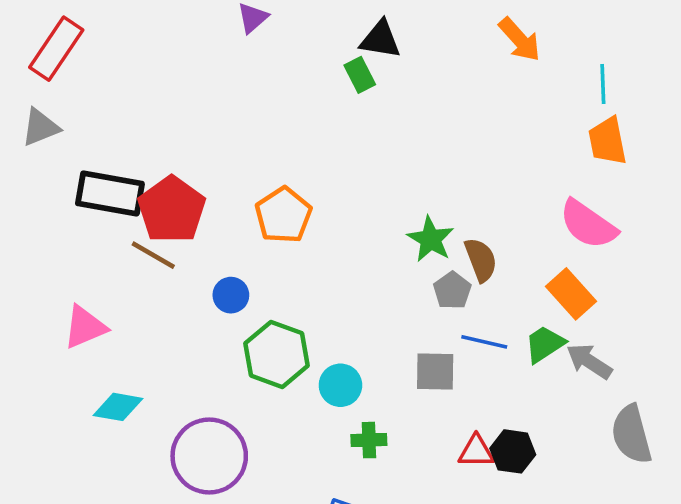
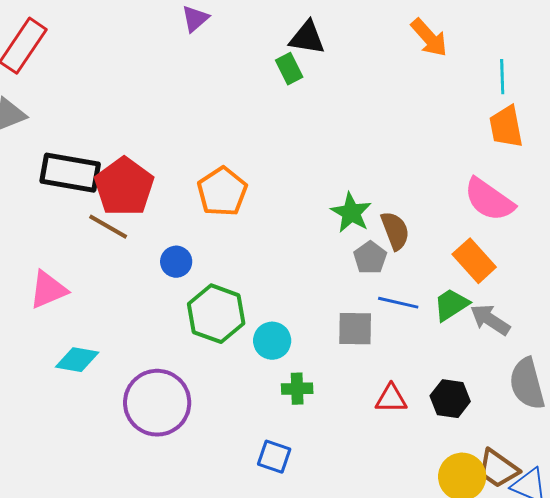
black hexagon: (513, 451) -> (450, 399), moved

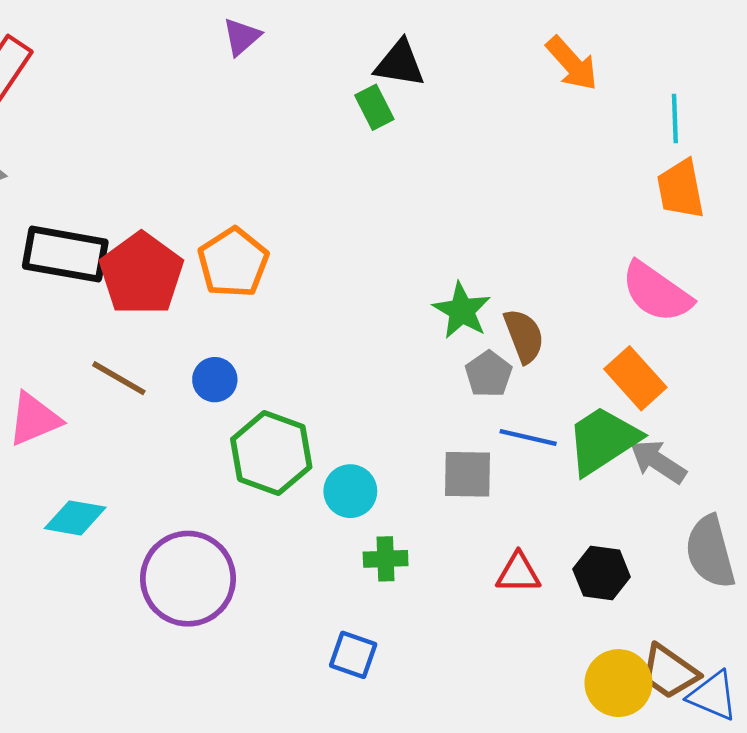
orange pentagon: (222, 192) -> (233, 263), moved
brown line: (108, 227) -> (119, 378), moved
green trapezoid: (451, 305) -> (603, 440), size x1.5

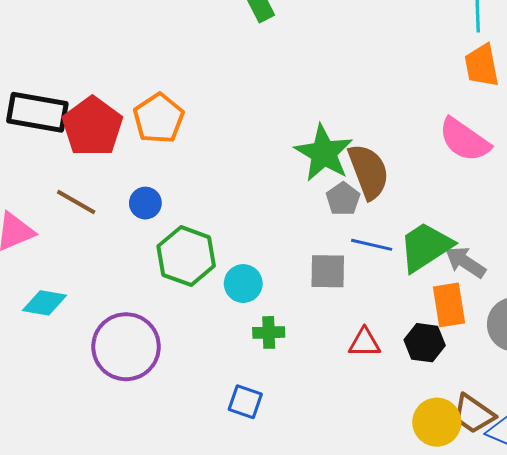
green star: (462, 310) -> (324, 153), size x1.4
brown semicircle: (524, 336) -> (369, 171), size x1.4
orange rectangle: (635, 378) -> (449, 305), moved, turned 33

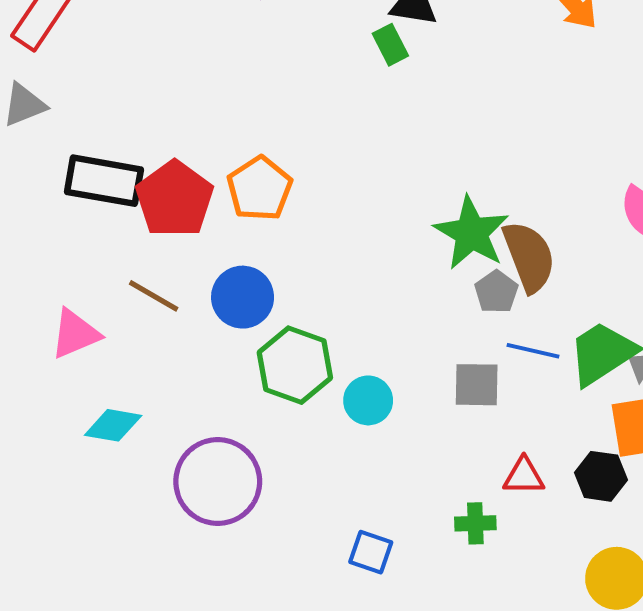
blue circle: (145, 203) -> (243, 297), size x1.5
green cross: (269, 332) -> (475, 523), moved

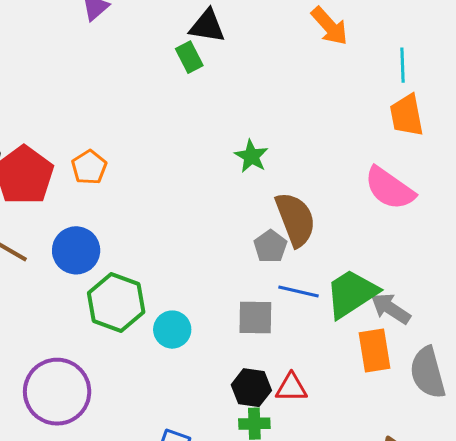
orange pentagon: (260, 189) -> (89, 167), size x0.7
green star: (471, 233) -> (251, 156), moved, size x0.6
black hexagon: (601, 476) -> (251, 388), moved

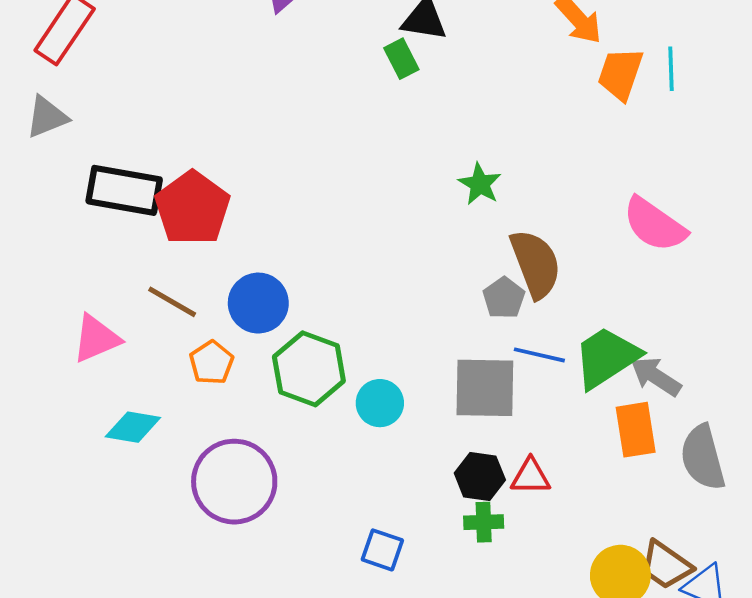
orange trapezoid: (407, 115) -> (620, 74), moved, turned 30
orange pentagon: (89, 167) -> (211, 363), moved
gray square: (255, 317) -> (485, 388), size x1.4

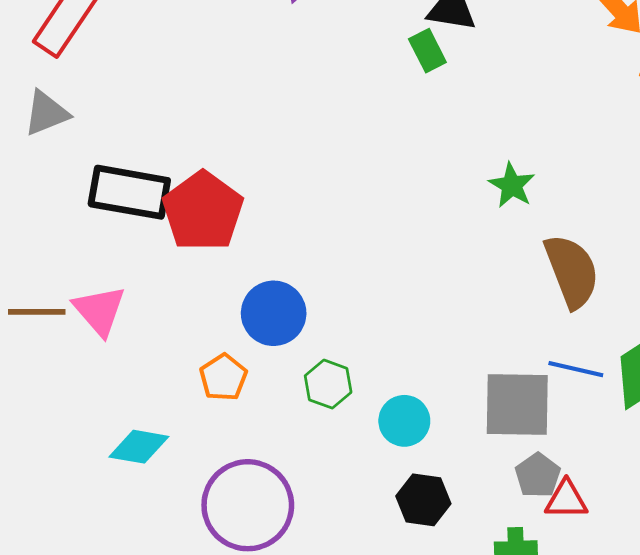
gray pentagon: (504, 298) -> (538, 475), moved
brown line: (172, 302) -> (37, 312), moved, turned -30
pink triangle: (96, 338) -> (99, 311), moved, turned -48
green hexagon: (309, 369) -> (328, 384), size x0.6
black hexagon: (480, 476) -> (423, 500), moved

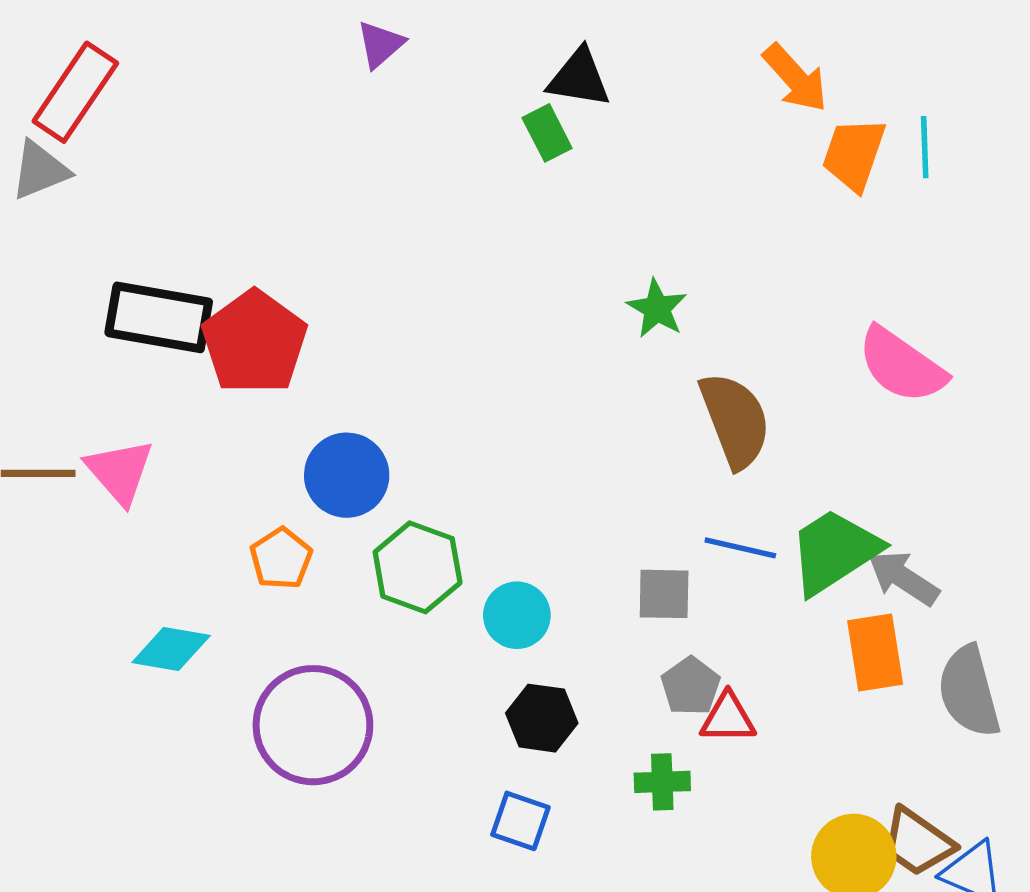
gray triangle: (46, 113) -> (40, 170), moved
green hexagon: (328, 384) -> (418, 567), size x1.4
gray square: (517, 405) -> (664, 594), size x0.6

